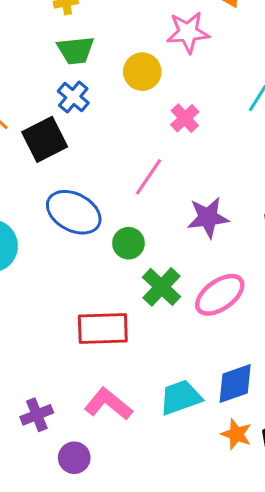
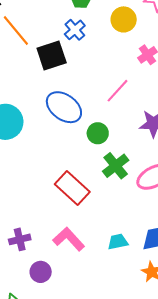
red rectangle: (103, 329) -> (72, 188), turned 36
cyan trapezoid: (181, 397) -> (118, 242), size x0.7

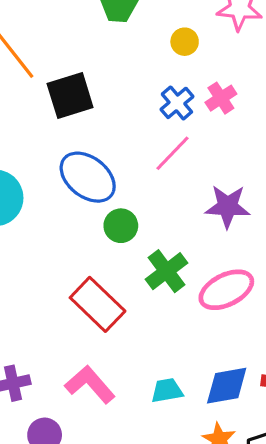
yellow circle: (124, 19) -> (185, 42), size x0.7
blue cross: (75, 30) -> (177, 103), moved
green circle: (98, 133) -> (121, 226), moved

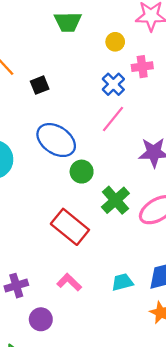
black square: (70, 95) -> (40, 85), size x0.6
pink cross: (221, 98) -> (142, 67), moved, turned 30
pink L-shape: (90, 385) -> (69, 282), size x0.7

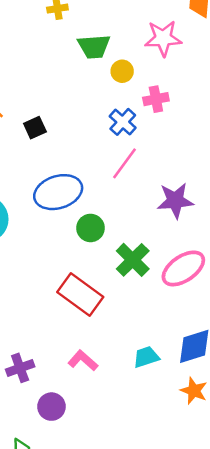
green trapezoid: (68, 22) -> (94, 47), moved
blue ellipse: (56, 140) -> (58, 192), turned -48

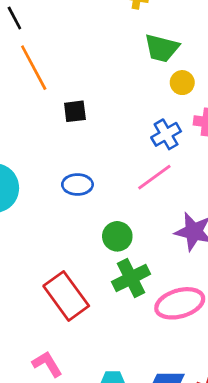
blue ellipse: (58, 192) -> (77, 185), size x0.6
green circle: (91, 228) -> (117, 236), moved

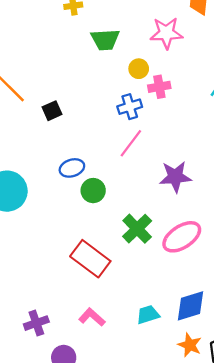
yellow circle: (182, 83) -> (139, 69), moved
blue cross: (166, 134) -> (130, 107), turned 30
green circle: (117, 236) -> (93, 191), moved

